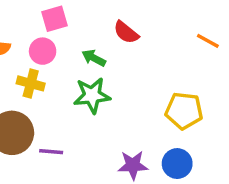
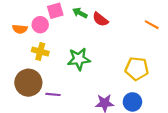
pink circle: (43, 51) -> (40, 25), moved
green arrow: (94, 58) -> (80, 13), moved

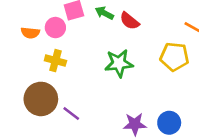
green star: (79, 59) -> (119, 63), moved
yellow pentagon: (137, 69) -> (174, 57), moved
purple line: (53, 94) -> (71, 113), turned 32

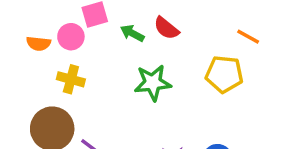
green arrow: (104, 13) -> (132, 33), moved

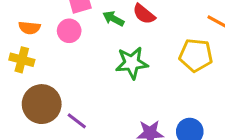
pink circle: (71, 37) -> (69, 31), moved
yellow cross: (71, 79) -> (22, 60), moved

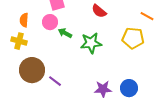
green arrow: (113, 19) -> (65, 33), moved
orange semicircle: (29, 28) -> (24, 20), turned 88

